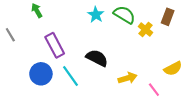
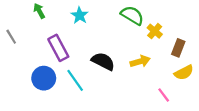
cyan star: (96, 15) -> (80, 15), moved
brown rectangle: (168, 17) -> (178, 48), moved
yellow arrow: (128, 78) -> (140, 61), moved

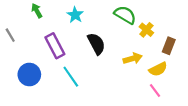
black semicircle: (103, 61) -> (96, 44), moved, turned 35
yellow semicircle: (184, 73) -> (158, 69), moved
blue circle: (44, 78) -> (29, 74), moved

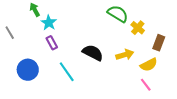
cyan star: (75, 15) -> (49, 23), moved
black semicircle: (96, 44) -> (93, 53), moved, turned -35
purple rectangle: (55, 46) -> (52, 43), size x0.6

